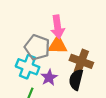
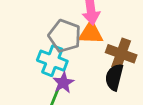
purple star: (49, 77) -> (63, 83), moved

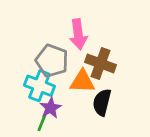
orange triangle: (91, 33) -> (82, 82), moved
brown cross: (121, 54) -> (101, 63), moved

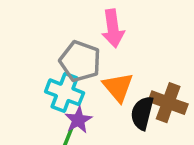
brown cross: (101, 63) -> (168, 103), moved
orange triangle: (82, 82) -> (118, 87), turned 48

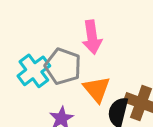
cyan cross: (65, 92) -> (34, 71), moved, turned 32

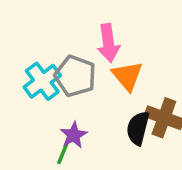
orange triangle: (97, 89) -> (127, 76), moved

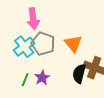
pink arrow: (108, 43) -> (33, 19), moved
green line: (63, 152) -> (25, 80), moved

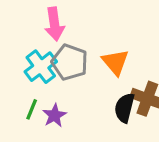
purple star: (42, 78) -> (54, 115), moved
green line: (25, 80) -> (32, 109), moved

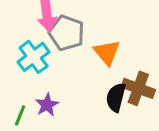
gray pentagon: (70, 62) -> (66, 33), moved
green line: (32, 109) -> (20, 115), moved

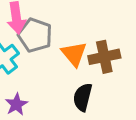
brown cross: (138, 88) -> (104, 57), moved, turned -32

